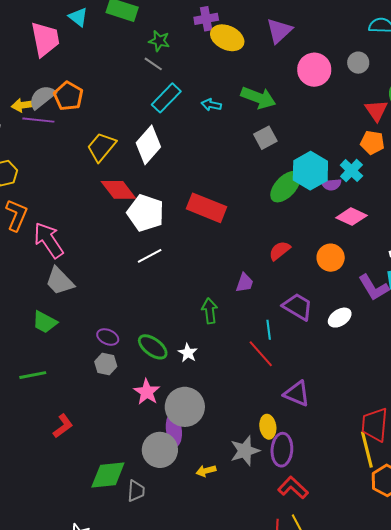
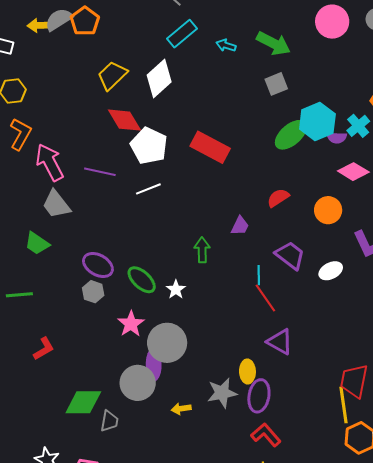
purple line: (38, 120) -> (100, 172), moved
purple ellipse: (108, 337) -> (98, 265), size x1.4
red line: (261, 354) -> (265, 298), moved

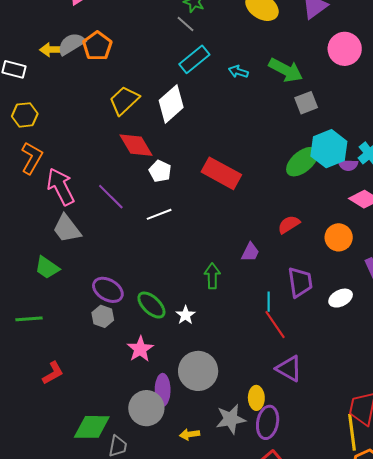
gray square: (276, 84) -> (306, 103), moved
white pentagon: (149, 146) -> (160, 171), size x0.6
purple line: (100, 172) -> (111, 197), turned 32
purple trapezoid: (290, 255) -> (300, 282), turned 44
gray circle: (167, 343) -> (198, 371), moved

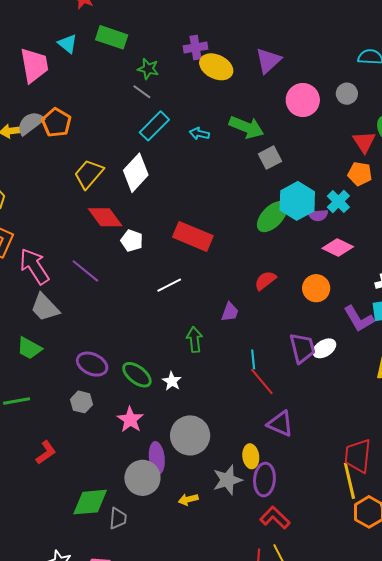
white line: (159, 214) -> (169, 285), moved
purple trapezoid: (300, 282) -> (302, 348), moved
gray hexagon: (103, 316) -> (82, 402), moved

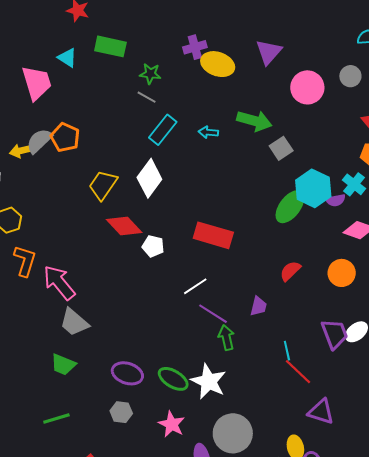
purple line: (85, 271) -> (213, 314), moved
white star: (172, 381) -> (209, 381), size x1.8

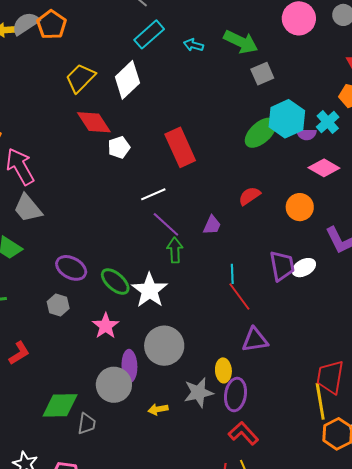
red rectangle: (213, 235) -> (180, 147), turned 39
white pentagon: (153, 246) -> (119, 147), turned 30
purple triangle: (321, 412) -> (255, 340), turned -36

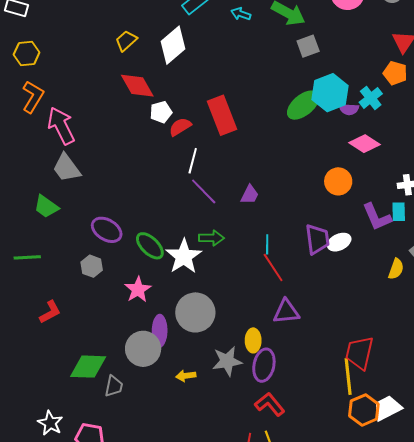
yellow trapezoid: (80, 78) -> (126, 41), size x0.7
white line: (153, 194) -> (193, 161), turned -55
red semicircle: (249, 196) -> (180, 127), moved
green arrow: (175, 250) -> (211, 238), moved, turned 90

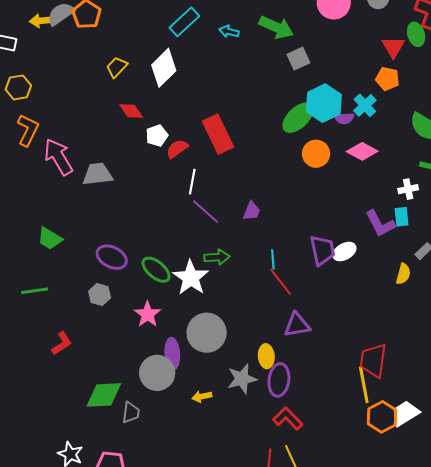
red diamond: (137, 86) -> (131, 111), size x0.7
gray trapezoid: (67, 168) -> (97, 174), moved, turned 124
orange circle: (338, 181) -> (316, 154), moved

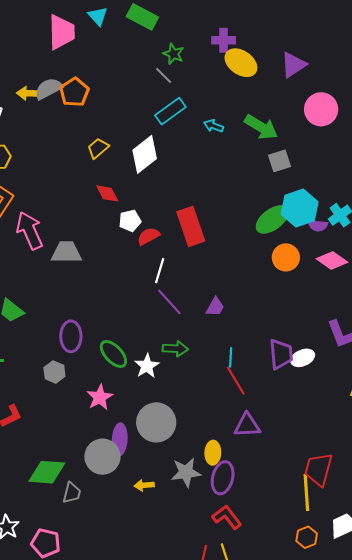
purple ellipse: (112, 257) -> (71, 336), turned 56
white star: (191, 278) -> (147, 366), size x0.7
orange hexagon: (382, 417) -> (307, 537), moved, size x0.7

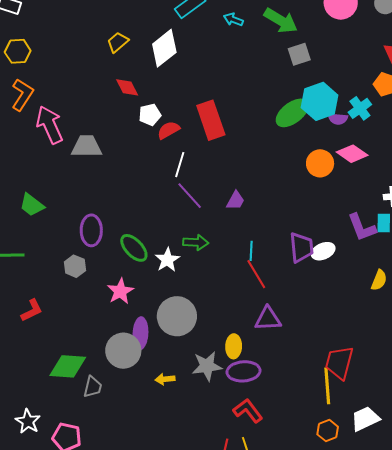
orange circle: (286, 257) -> (320, 163), moved
purple ellipse: (223, 478) -> (243, 371), turned 72

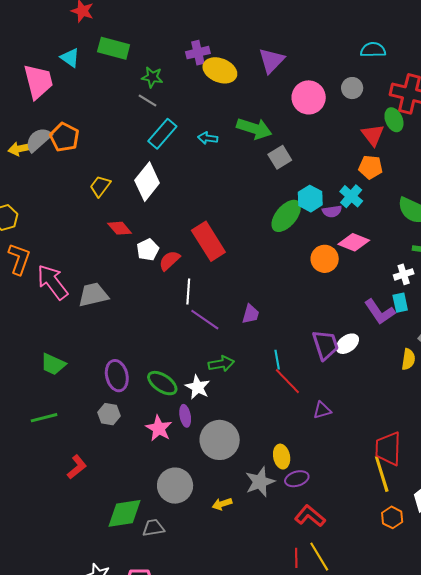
cyan hexagon: (320, 101) -> (310, 199), size x0.7
purple triangle: (268, 319) -> (322, 410), moved, size x0.7
purple ellipse: (140, 333) -> (185, 416), moved, size x0.7
purple ellipse: (243, 371) -> (297, 479), size x0.7
gray trapezoid: (93, 387) -> (153, 528), turned -100

